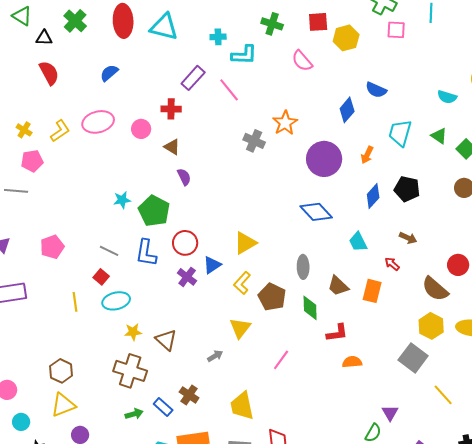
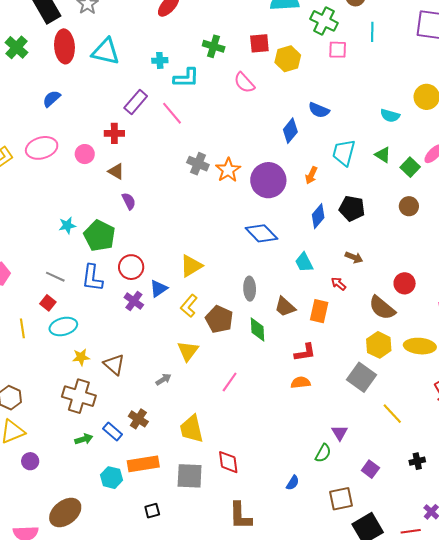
orange star: (285, 123) -> (228, 170), moved
red L-shape: (337, 333) -> (305, 352), moved

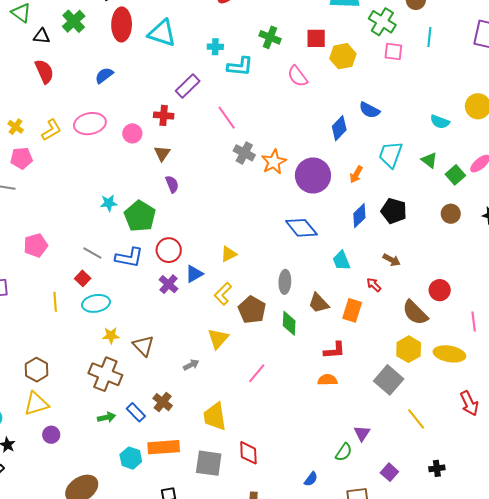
pink line: (172, 113) -> (227, 118), moved
brown triangle: (116, 171) -> (162, 153), turned 30
yellow triangle: (191, 266) -> (229, 254), size x0.7
blue L-shape: (92, 278) -> (129, 257), turned -92

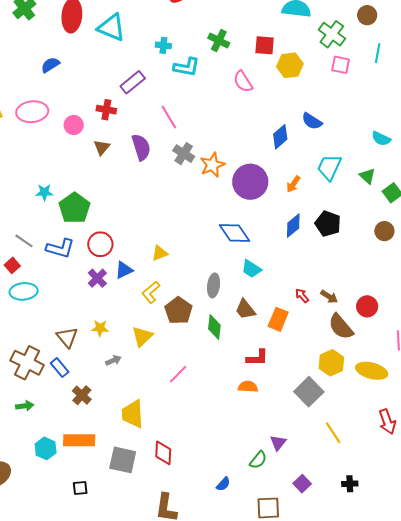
purple semicircle: (172, 184) -> (141, 147), moved, size x1.5
brown arrow: (392, 260) -> (329, 297), moved
cyan trapezoid: (341, 261) -> (251, 269), moved, turned -40
yellow star: (111, 335) -> (100, 328), moved
blue rectangle: (136, 412) -> (60, 368), moved

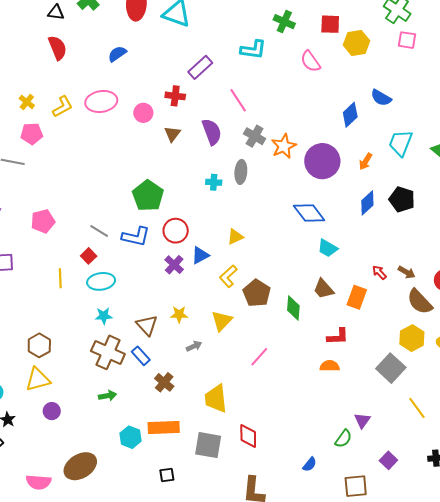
cyan cross: (163, 45) -> (214, 182), moved
cyan star: (44, 192) -> (104, 316), moved
gray ellipse: (214, 285) -> (241, 172), moved

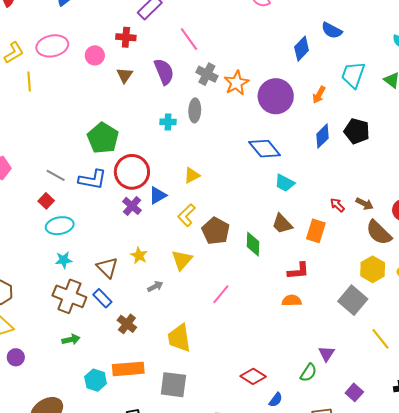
red circle: (176, 231) -> (132, 172), size x1.4
yellow line: (60, 278) -> (29, 82), moved
yellow star: (179, 314) -> (139, 255), turned 30
red diamond: (248, 436) -> (253, 376), moved, turned -55

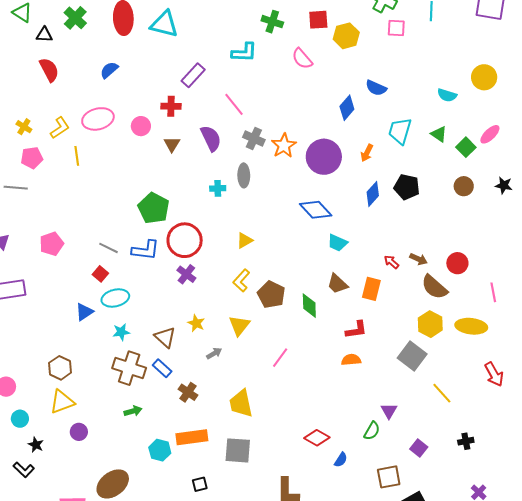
blue triangle: (158, 195) -> (84, 312), moved

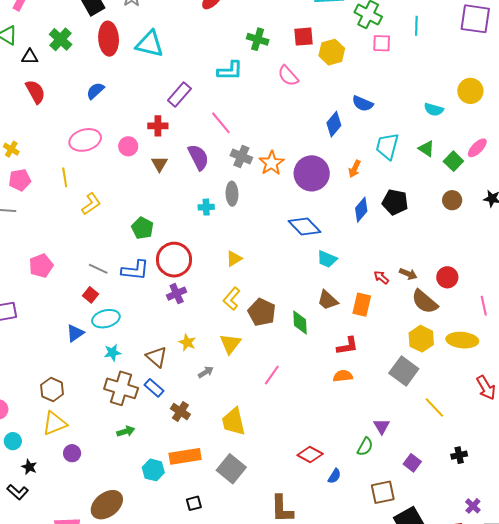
yellow L-shape: (60, 128) -> (91, 204), moved
green pentagon: (154, 208) -> (143, 228), size x0.7
purple cross: (186, 274) -> (177, 294), turned 30
gray square: (238, 450) -> (231, 469), turned 36

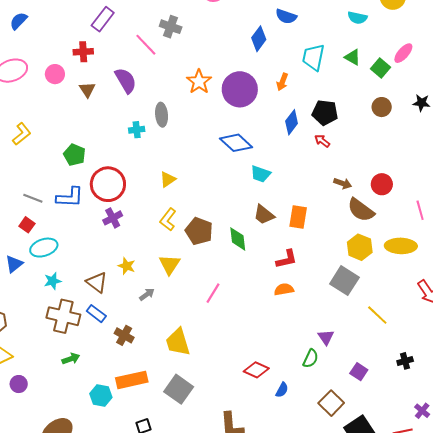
gray cross: (241, 157) -> (171, 27), moved
red arrow: (381, 277) -> (322, 141), moved
brown square: (383, 492) -> (331, 403), turned -30

